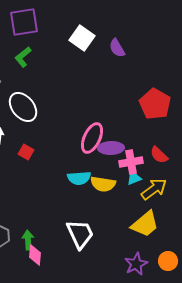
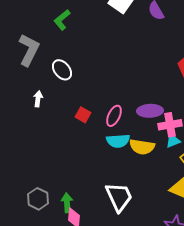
white ellipse: (23, 107) -> (62, 70), size x0.7
pink ellipse: (92, 138) -> (114, 116), moved, size x0.7
red square: (26, 152) -> (83, 115), moved

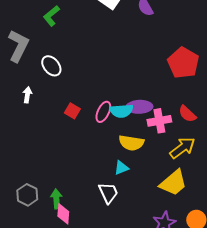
cyan semicircle: (118, 141) -> (121, 111), moved
cyan triangle: (173, 141) -> (121, 168), moved
white trapezoid: (119, 197) -> (108, 193), size x0.7

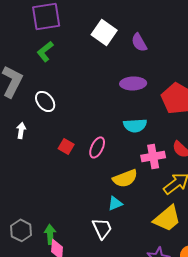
purple ellipse: (139, 107) -> (133, 83), moved
cyan semicircle: (121, 111) -> (135, 125), moved
yellow semicircle: (131, 143) -> (125, 178), turned -30

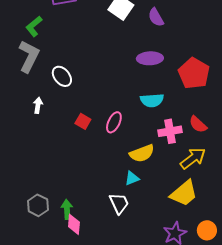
green L-shape: (45, 51) -> (34, 26), moved

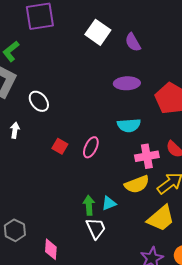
yellow semicircle: (142, 153) -> (137, 184), moved
green arrow: (67, 209) -> (89, 205), moved

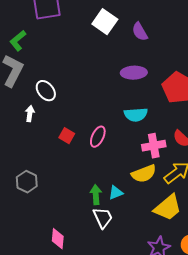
white arrow: (15, 130) -> (30, 114), moved
gray hexagon: (15, 230) -> (27, 182), moved

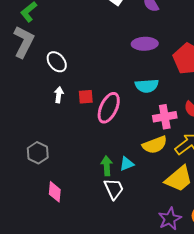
white arrow: (30, 114) -> (59, 95), moved
red square: (67, 136) -> (86, 97), moved, turned -35
pink ellipse: (98, 137) -> (109, 108), size x1.4
pink diamond: (58, 239) -> (55, 192), moved

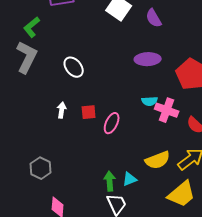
white ellipse: (57, 62) -> (74, 67), moved
cyan semicircle: (147, 86) -> (150, 101), size x0.7
pink ellipse: (109, 108) -> (112, 123), size x0.7
pink cross: (165, 117) -> (167, 110), moved, turned 30

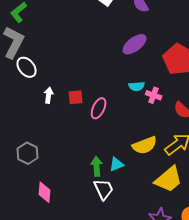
purple ellipse: (148, 59) -> (135, 44), turned -35
white ellipse: (74, 67) -> (27, 67), moved
pink cross: (167, 110) -> (154, 95), size x0.7

